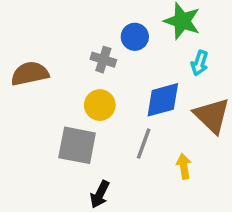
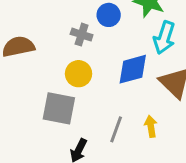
cyan arrow: (200, 63) -> (164, 38), size x1.5
gray line: (144, 144) -> (116, 129), moved

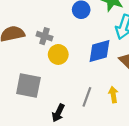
gray cross: (82, 35) -> (44, 36), moved
gray square: (59, 108) -> (28, 85), moved

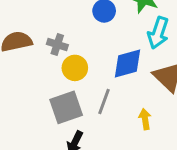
gray square: (28, 85) -> (66, 107), moved, turned -30
gray line: (87, 97) -> (104, 102), moved

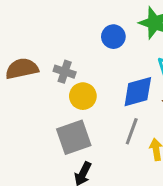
gray line: (104, 102) -> (132, 131), moved

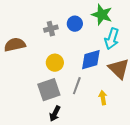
gray cross: (65, 72) -> (51, 29), moved, turned -32
gray line: (132, 131) -> (77, 86), moved

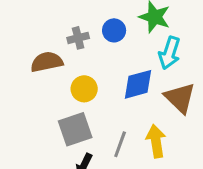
brown semicircle: (15, 45) -> (47, 62), moved
gray line: (77, 86) -> (120, 144), moved
yellow arrow: (103, 98) -> (156, 141), size x1.5

